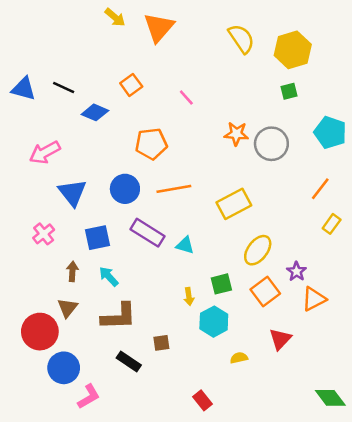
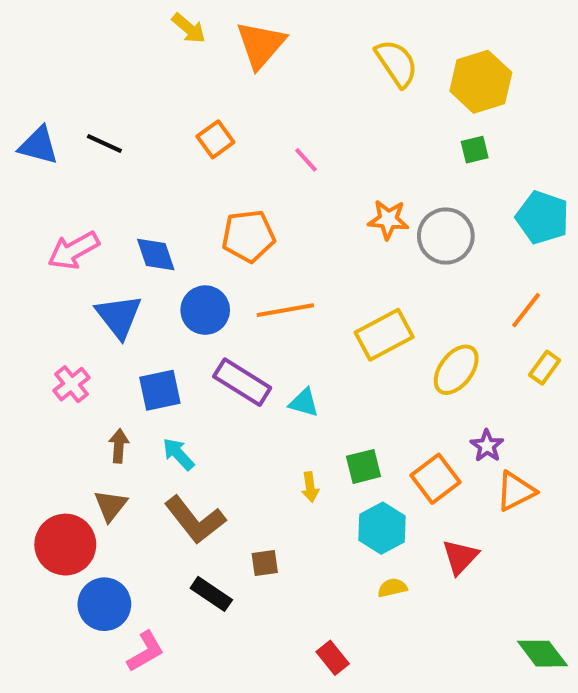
blue diamond: (95, 112) -> (156, 255), moved, turned 48
yellow ellipse: (258, 250) -> (456, 370), moved
brown L-shape: (119, 317) -> (195, 520), turned 54
cyan hexagon: (214, 322) -> (382, 528), moved

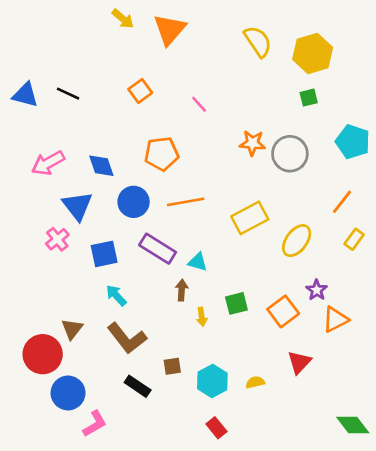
pink cross: (71, 384) -> (57, 239), moved
brown arrow: (119, 446) -> (182, 290), moved
cyan hexagon: (382, 528) -> (212, 381), moved

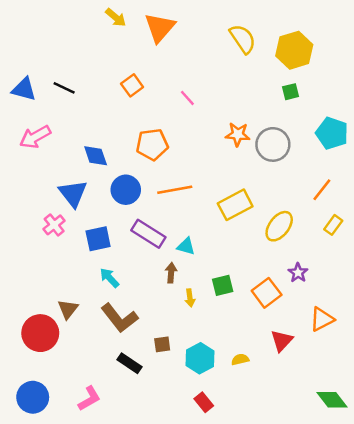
pink arrow: (48, 163) -> (35, 137), moved
orange triangle: (335, 319) -> (322, 319), moved
blue circle: (68, 393) -> (33, 397), moved

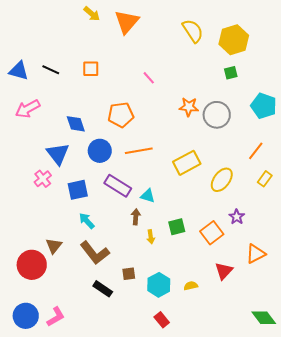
orange square: (132, 85) -> (91, 69), moved, turned 36
pink L-shape: (89, 398) -> (56, 317), moved

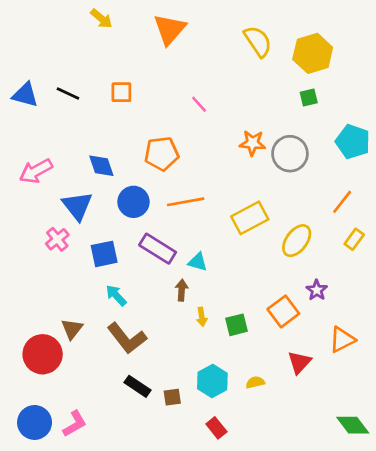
yellow arrow: (92, 14) -> (101, 19), moved
pink arrow: (28, 109) -> (36, 171), moved
green square: (177, 227) -> (236, 325), moved
brown square: (129, 274) -> (172, 397), moved

